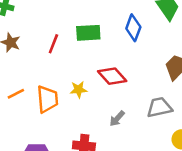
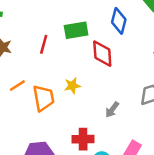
red diamond: (112, 76) -> (102, 54), moved, turned 44
orange line: (16, 94) -> (17, 86), moved

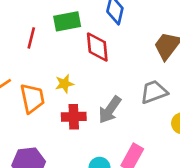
gray arrow: (112, 110) -> (110, 110), size x1.5
red cross: (83, 139) -> (74, 117), moved

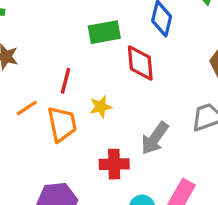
red line: (31, 38) -> (65, 81), moved
red cross: (74, 117) -> (114, 164), moved

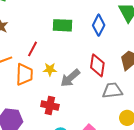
red diamond: (140, 63) -> (97, 65), moved
gray arrow: (155, 138) -> (70, 78), moved

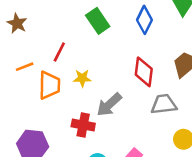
green rectangle: (63, 25) -> (98, 21), turned 54
gray arrow: (70, 78) -> (109, 105), moved

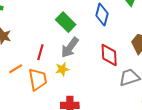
gray arrow: (109, 105) -> (70, 47), moved

